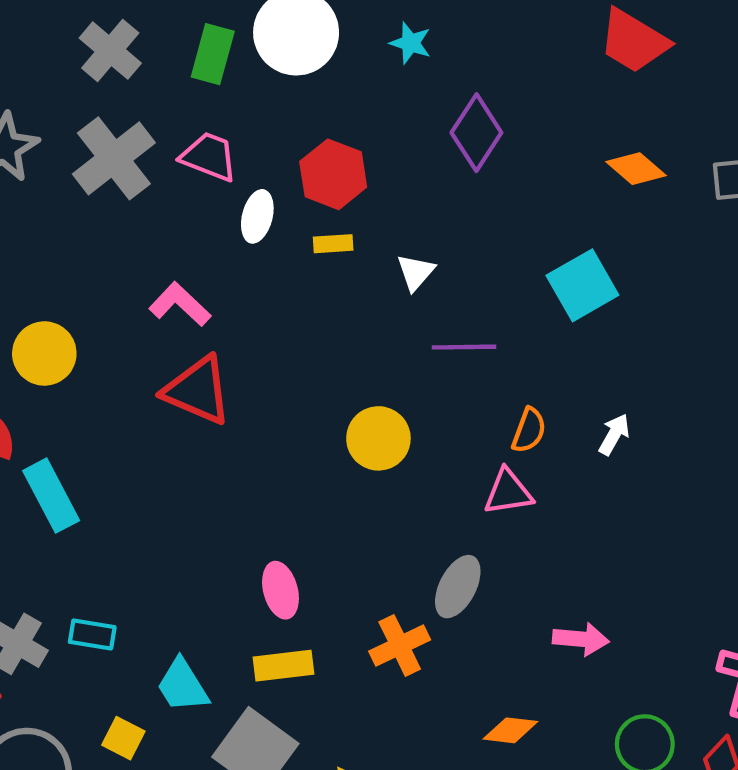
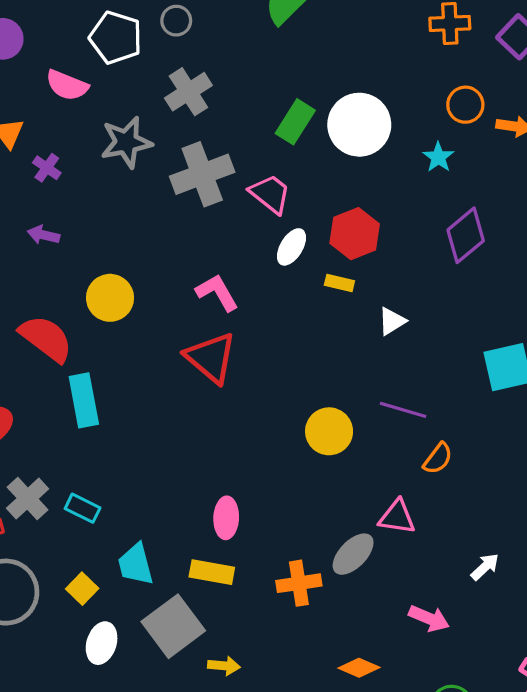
gray cross: (110, 51) -> (188, 92), moved
purple line: (464, 347) -> (403, 410), moved
white arrow: (614, 434) -> (485, 567), moved
pink triangle: (508, 492) -> (397, 517), moved

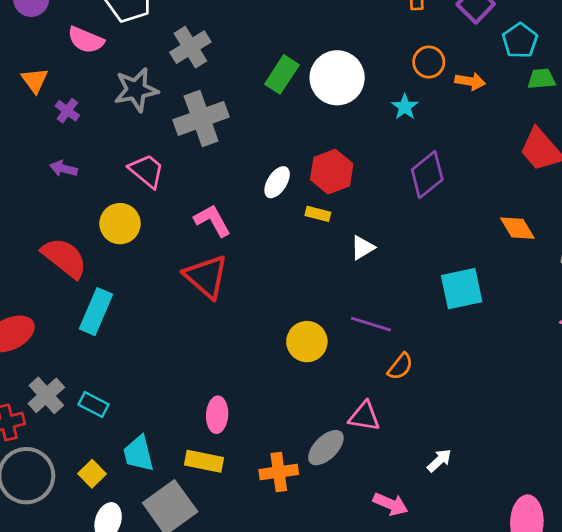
pink trapezoid: (270, 194) -> (147, 171), moved
cyan rectangle: (84, 400) -> (96, 312), turned 33

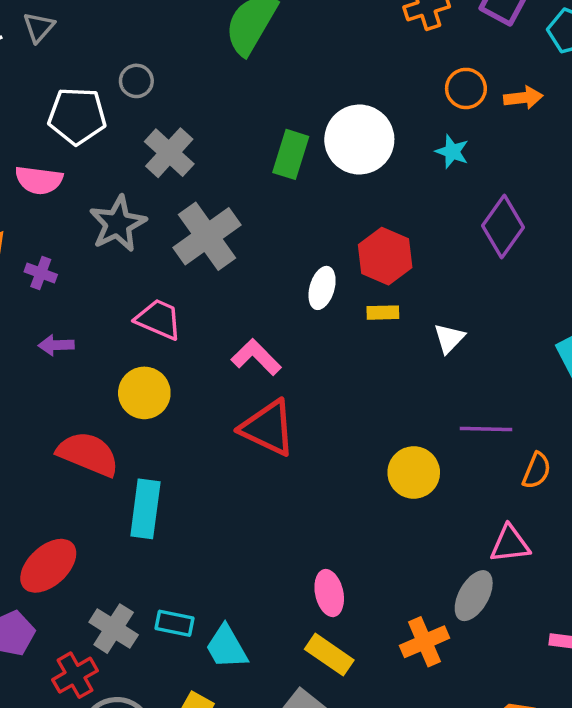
cyan trapezoid: (138, 453) -> (226, 647), moved
yellow rectangle: (204, 461) -> (329, 655), turned 39

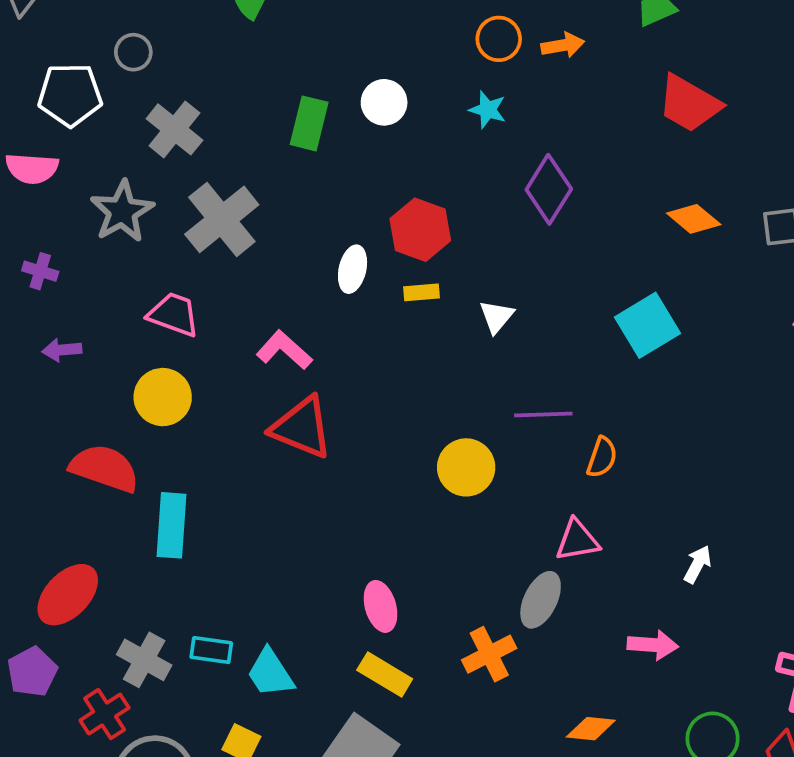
white circle: (359, 139) -> (384, 102), size x0.6

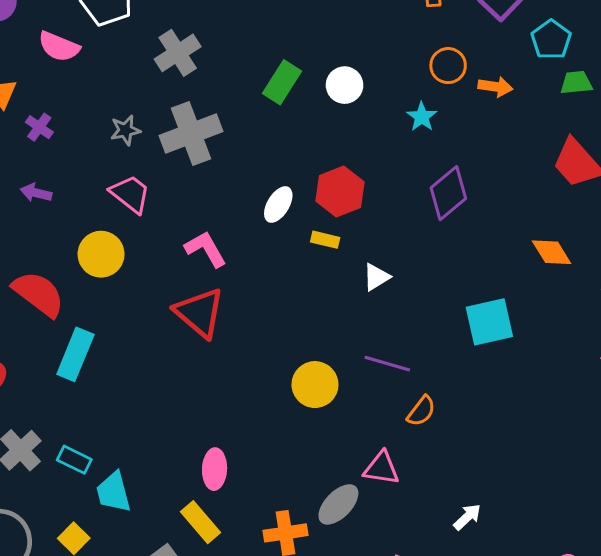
gray star: (122, 211) -> (125, 130), moved, size x0.6

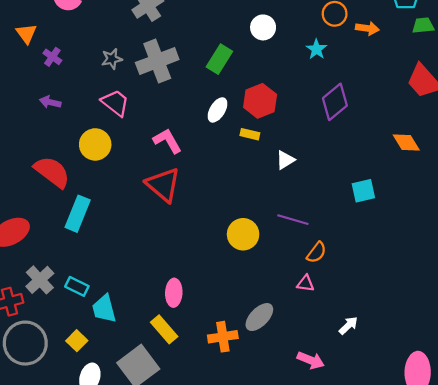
green rectangle: (282, 82) -> (219, 59), moved
cyan square: (489, 322) -> (363, 191), size x0.7
pink triangle: (381, 468) -> (306, 283), moved, size x0.7

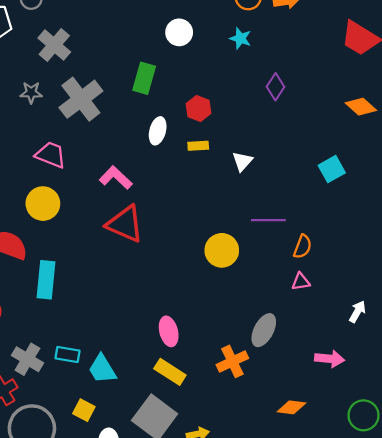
gray star: (112, 59) -> (31, 93), moved, turned 30
red hexagon: (260, 101) -> (198, 109), size x0.7
purple diamond: (335, 102) -> (275, 87), size x0.7

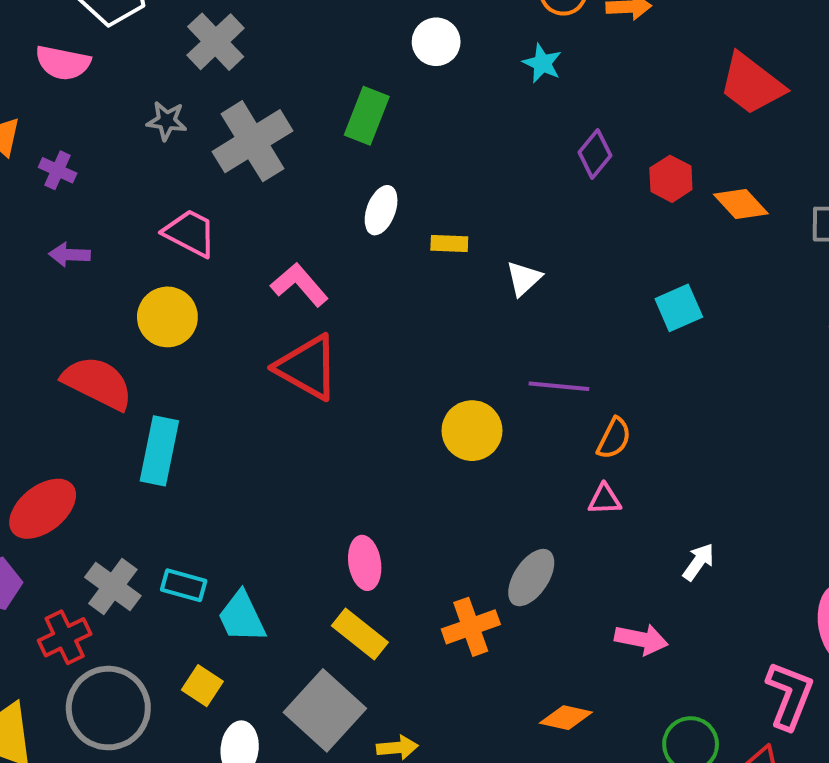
red hexagon: (198, 109) -> (671, 179), moved

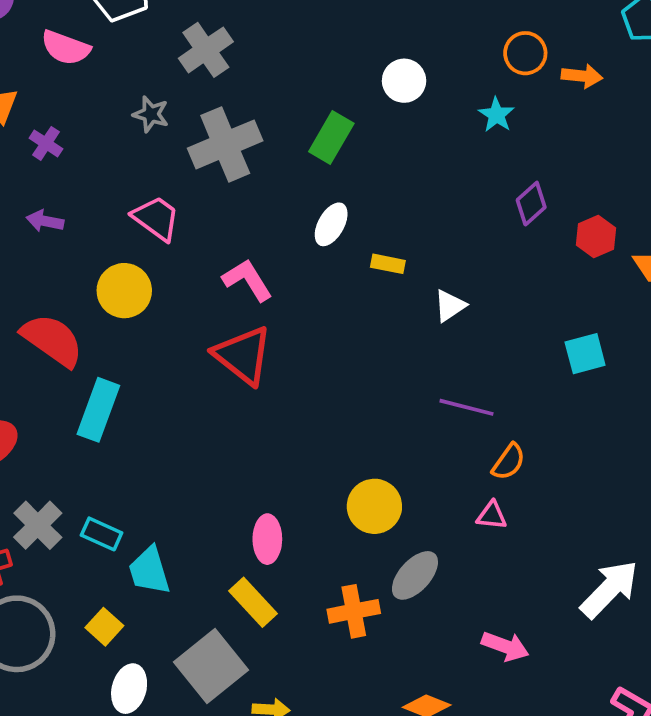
yellow circle: (472, 431) -> (374, 506), moved
white arrow: (698, 562) -> (609, 589), moved, size x1.8

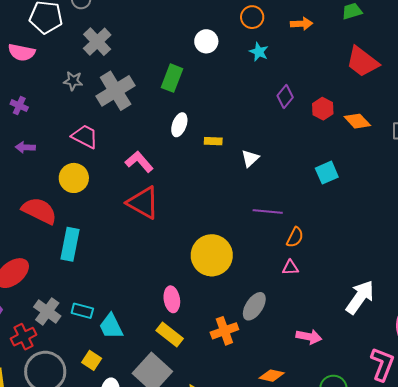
orange circle: (525, 53) -> (252, 17), moved
yellow circle: (374, 506) -> (212, 255), moved, size x1.4

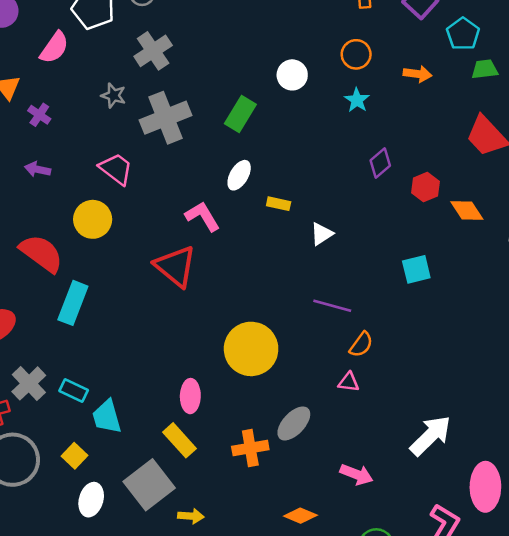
pink semicircle: (22, 52) -> (54, 48), turned -76
pink L-shape: (139, 162) -> (203, 216), moved

